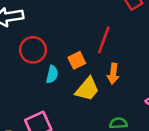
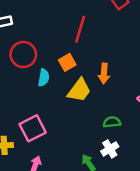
red line: (104, 40) -> (80, 29), moved

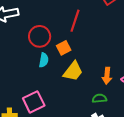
red circle: (23, 55) -> (40, 36), moved
orange arrow: (104, 73) -> (107, 76), moved

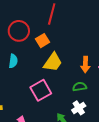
cyan semicircle: (44, 60) -> (13, 61), moved
pink square: (34, 102) -> (41, 90), moved

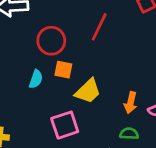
orange square: (42, 41) -> (63, 70), moved, turned 32
green semicircle: (80, 87) -> (129, 134), moved

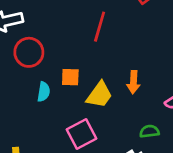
red circle: (51, 41) -> (29, 52), moved
orange arrow: (131, 103) -> (133, 82), moved

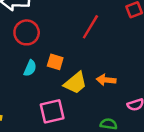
orange arrow: (133, 82) -> (106, 80), turned 78

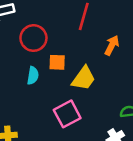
red circle: (27, 32) -> (33, 38), moved
orange arrow: (106, 80) -> (112, 45), moved, turned 126

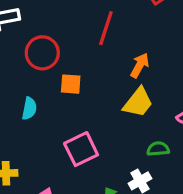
cyan semicircle: (33, 76) -> (29, 109), moved
yellow trapezoid: (84, 78) -> (138, 102), moved

